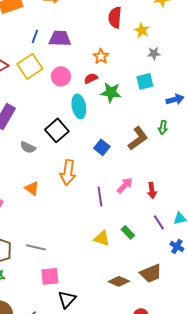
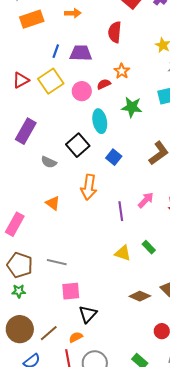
red semicircle: (115, 17) -> (115, 32), moved
red semicircle: (91, 78) -> (104, 84), moved
blue square: (102, 147) -> (114, 157), moved

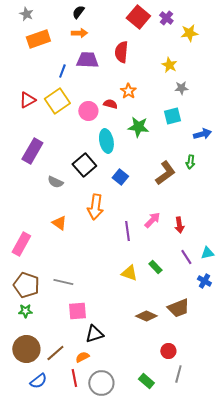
purple trapezoid: (81, 53) -> (87, 60), moved
red semicircle: (104, 84) -> (110, 104), turned 40
black triangle: (88, 314) -> (94, 334), turned 30

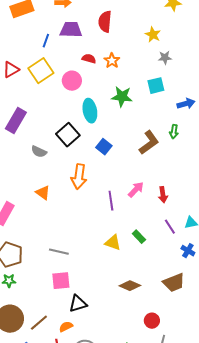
red semicircle: (110, 104) -> (89, 59), moved
gray line: (63, 282) -> (59, 252), moved
brown trapezoid: (178, 308) -> (174, 283), moved

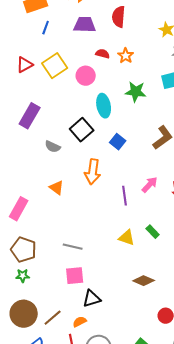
blue line: (46, 41) -> (46, 28), moved

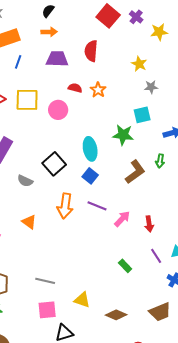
yellow square: (55, 66) -> (27, 100), turned 35
green star: (136, 92) -> (123, 135), moved
cyan ellipse: (104, 106) -> (90, 149), moved
purple line: (125, 196) -> (97, 206), moved, turned -60
yellow triangle: (127, 238) -> (82, 300), moved

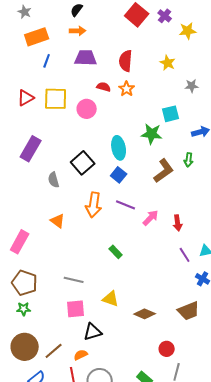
red semicircle: (91, 51) -> (126, 61), moved
gray star: (151, 87) -> (192, 86), moved
gray semicircle: (25, 181) -> (54, 180), turned 49
green rectangle: (125, 266) -> (116, 252), moved

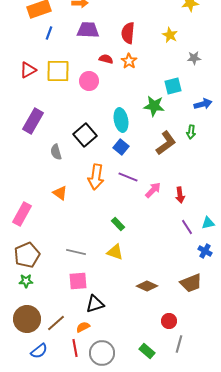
brown pentagon: (25, 283) -> (27, 255), turned 30
yellow triangle: (111, 299) -> (115, 252), moved

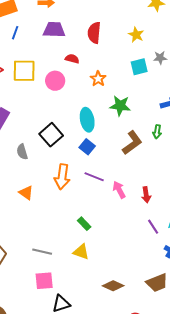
orange star: (129, 61) -> (98, 79), moved
cyan square: (173, 86) -> (139, 67), moved
pink arrow: (153, 190) -> (119, 190), turned -72

